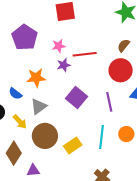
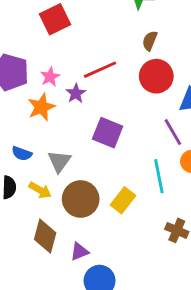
pink star: (59, 46) -> (50, 77), moved
orange star: (36, 78) -> (41, 107), moved
purple line: (109, 102) -> (173, 132), moved

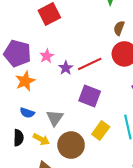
red line: (100, 70) -> (90, 64), moved
orange star: (41, 107) -> (25, 81), moved
yellow rectangle: (123, 200) -> (101, 131), moved

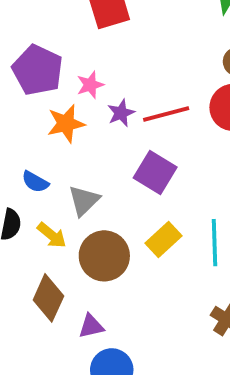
orange star: (25, 81) -> (66, 124), moved

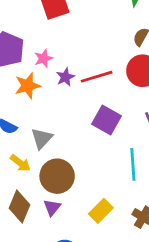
purple square: (155, 173) -> (107, 120), moved
yellow rectangle: (164, 239) -> (101, 211), moved
purple triangle: (91, 326) -> (52, 207), moved, turned -36

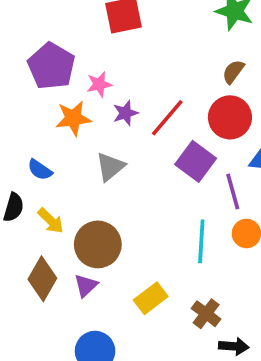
red line: (97, 77) -> (167, 118), turned -40
purple square: (107, 120) -> (196, 161), moved
gray triangle: (42, 138) -> (110, 167), moved

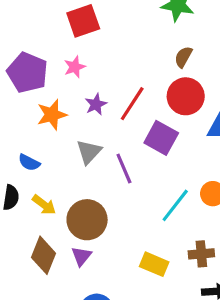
pink star: (99, 84) -> (75, 67), moved
purple line: (233, 191) -> (124, 169), moved
cyan line: (201, 241) -> (175, 205), turned 42
yellow rectangle: (151, 298) -> (154, 264), moved, turned 68
brown cross: (206, 314) -> (201, 254), moved, turned -35

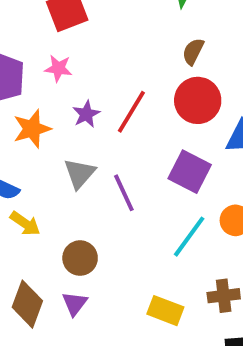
pink star: (75, 67) -> (58, 68), turned 30
purple square: (161, 138) -> (190, 172), moved
yellow arrow: (44, 205) -> (25, 224), moved
brown circle: (87, 220) -> (80, 258), size x0.7

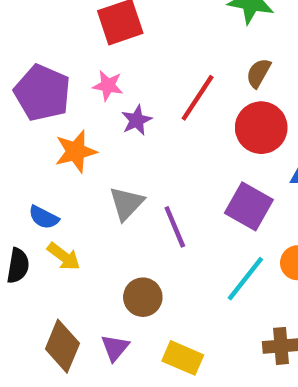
red line: (131, 112) -> (198, 98), moved
purple star: (86, 114) -> (137, 120), moved
brown circle: (80, 258) -> (143, 297), moved
yellow rectangle: (165, 311) -> (183, 358), moved

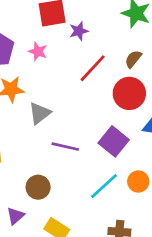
purple star: (137, 120) -> (79, 31), moved
gray triangle: (127, 203) -> (40, 113), moved
purple line: (175, 227) -> (65, 147), turned -64

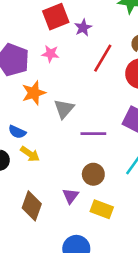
brown circle: (38, 187) -> (93, 174), moved
purple triangle: (15, 216) -> (71, 196), moved

